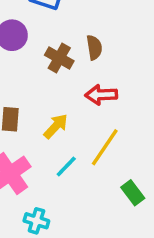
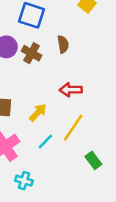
brown semicircle: (94, 47) -> (63, 44), moved
brown cross: (59, 58) -> (32, 53), moved

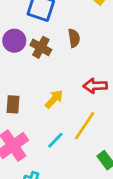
red arrow: (71, 90) -> (95, 86), moved
yellow arrow: (38, 112) -> (54, 99), moved

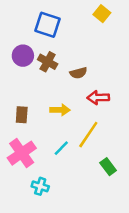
brown semicircle: (74, 38) -> (78, 73), moved, turned 84
yellow arrow: (54, 99) -> (60, 110), turned 48

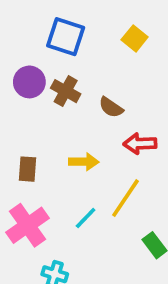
yellow square: (102, 14) -> (135, 38), moved
brown semicircle: (78, 73) -> (111, 107), turned 49

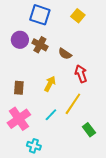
red arrow: (140, 144) -> (81, 74), turned 72
yellow arrow: (84, 162) -> (50, 84), turned -63

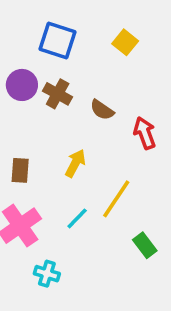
red arrow: (81, 74) -> (145, 133), moved

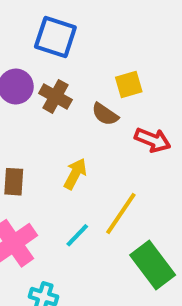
yellow square: (125, 42) -> (129, 85), moved, turned 35
red arrow: (145, 133) -> (153, 140), turned 132
green rectangle: (145, 245) -> (153, 265), size x1.6

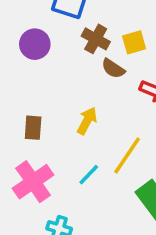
brown cross: (55, 96) -> (96, 39), moved

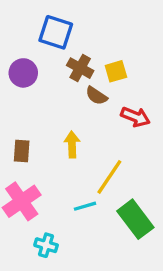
yellow arrow: (87, 121) -> (72, 144), turned -30
cyan line: (89, 175) -> (85, 206), moved, turned 30

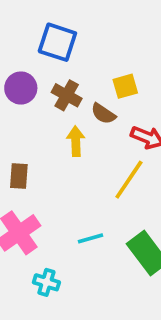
brown cross: (80, 68) -> (67, 95), moved
yellow arrow: (72, 144) -> (76, 141), moved
yellow line: (109, 177) -> (129, 180), moved

